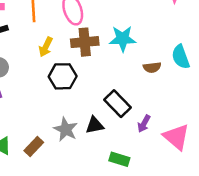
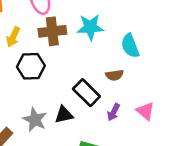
cyan semicircle: (181, 57) -> (130, 46), moved
brown semicircle: (152, 67) -> (114, 75), moved
pink triangle: (176, 137) -> (145, 111), moved, size x0.7

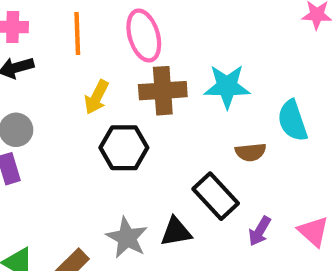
brown semicircle: (114, 75) -> (251, 152), moved

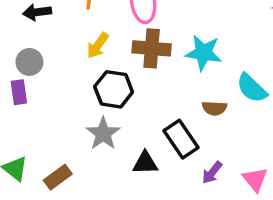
cyan semicircle: (292, 121) -> (252, 88), turned -36
gray star: (127, 238) -> (103, 134), moved

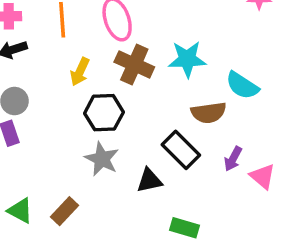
brown cross: (152, 48) -> (134, 64), turned 30
brown semicircle: (214, 108) -> (209, 113), size x1.4
purple arrow: (212, 173) -> (233, 159), moved

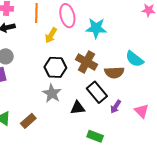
cyan star: (187, 59) -> (96, 28), moved
brown cross: (134, 64) -> (86, 62), moved
yellow arrow: (80, 72) -> (51, 35), moved
purple arrow: (233, 159) -> (116, 107), moved

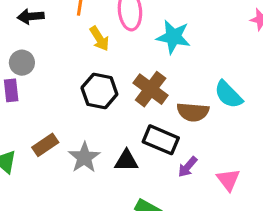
yellow arrow: (51, 35) -> (99, 39), turned -70
black rectangle: (97, 92) -> (161, 140), turned -35
gray star: (52, 93) -> (84, 157), moved
brown rectangle: (28, 121) -> (45, 145), moved

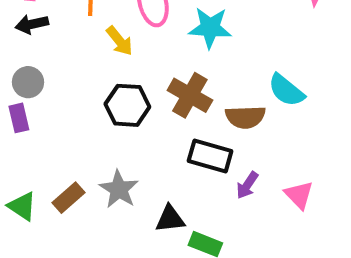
brown rectangle: (45, 145) -> (68, 198), moved
black triangle: (126, 161) -> (170, 219), moved

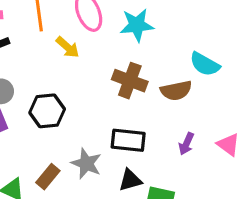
black hexagon: (127, 105) -> (47, 111), moved
black rectangle: (210, 156) -> (128, 140), moved

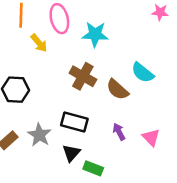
brown semicircle: (176, 90) -> (117, 89), turned 45
purple arrow: (186, 144) -> (119, 132), turned 119
black triangle: (130, 180) -> (71, 153), turned -42

